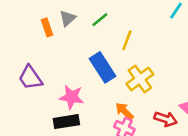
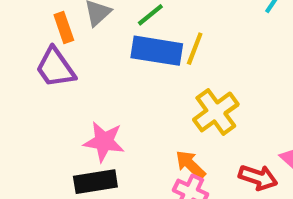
blue rectangle: (102, 67) -> (157, 51), moved, turned -48
purple trapezoid: (30, 78) -> (55, 68), moved

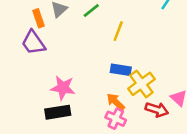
blue rectangle: (157, 51) -> (121, 70), moved, size x0.7
yellow cross: (216, 112) -> (141, 84), moved

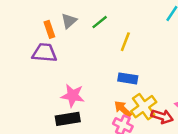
purple trapezoid: (33, 43) -> (44, 53), turned 130
yellow cross: (141, 84) -> (144, 107), moved

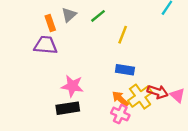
red arrow: (162, 116) -> (158, 92), moved

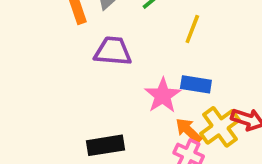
purple trapezoid: (46, 45) -> (113, 51), moved
pink star: (72, 86) -> (163, 95), moved, turned 30

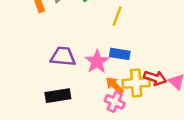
purple trapezoid: (113, 51) -> (63, 56), moved
yellow cross: (220, 127) -> (136, 83), turned 32

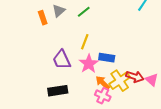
yellow line: (117, 16) -> (85, 42), moved
purple trapezoid: (63, 56) -> (62, 60), turned -120
yellow cross: (136, 83) -> (120, 81), turned -30

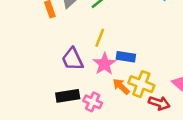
red arrow: (135, 77) -> (159, 103), moved
yellow cross: (120, 81) -> (141, 84), turned -35
pink cross: (103, 96) -> (93, 102), moved

